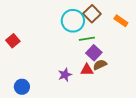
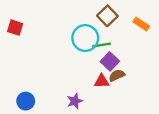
cyan circle: (73, 21) -> (85, 38), moved
red square: (13, 41) -> (15, 28), moved, turned -32
purple star: (65, 75) -> (75, 101), moved

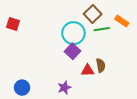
green line: (102, 45) -> (102, 29), moved
purple square: (110, 61) -> (72, 51), moved
brown semicircle: (117, 75) -> (101, 65), turned 104

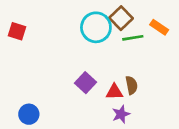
cyan circle: (73, 33) -> (96, 27), moved
purple square: (72, 51) -> (85, 83), moved
purple star: (64, 88) -> (121, 114), moved

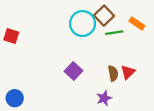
red square: (17, 31) -> (11, 36), moved
red triangle: (114, 92) -> (128, 72), moved, turned -42
blue circle: (29, 114) -> (15, 98), moved

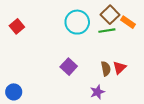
brown square: (104, 16) -> (110, 15), moved
red square: (11, 36) -> (17, 26), moved, turned 32

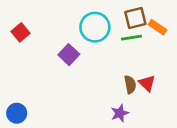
brown square: (110, 15) -> (135, 18), turned 30
purple square: (69, 67) -> (69, 55), moved
red triangle: (120, 68) -> (147, 83), turned -32

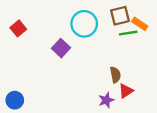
green line: (131, 38) -> (128, 33), moved
red triangle: (147, 83) -> (126, 91), moved, turned 42

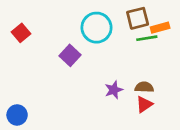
orange rectangle: (140, 24) -> (160, 28), turned -49
brown semicircle: (115, 75) -> (144, 87), moved, turned -77
purple star: (106, 100) -> (114, 90), moved

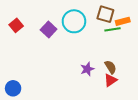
brown square: (138, 18) -> (105, 14), turned 30
purple square: (70, 55) -> (49, 29), moved
brown semicircle: (144, 87) -> (111, 67), turned 56

